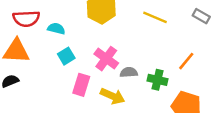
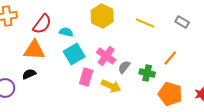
red semicircle: (26, 19) -> (42, 24), turned -50
cyan square: (66, 56) -> (74, 54), size x1.5
gray semicircle: (129, 72) -> (124, 67), turned -48

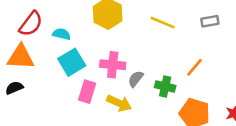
gray rectangle: (182, 22) -> (210, 21), turned -40
pink cross: (106, 56) -> (113, 65), turned -30

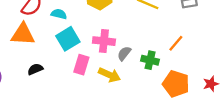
black semicircle: (14, 88) -> (35, 69), moved

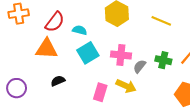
green cross: (150, 60) -> (163, 60), moved
pink rectangle: (81, 65) -> (100, 92), moved

